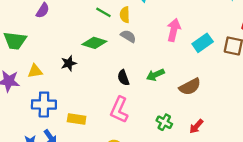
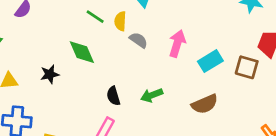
gray semicircle: (128, 36) -> (138, 40), moved
green diamond: (94, 43) -> (82, 52), turned 45
brown semicircle: (190, 87) -> (205, 104), moved

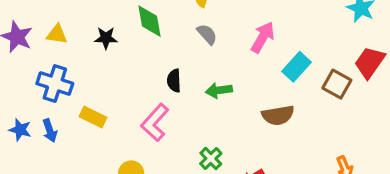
gray semicircle: (138, 40) -> (207, 34), moved
cyan rectangle: (210, 61) -> (296, 67), turned -30

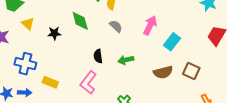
yellow triangle: (57, 34) -> (28, 24), moved, turned 40
brown square: (337, 84) -> (191, 71), moved
blue arrow: (50, 131) -> (25, 93), turned -64

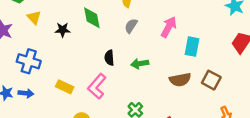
gray semicircle: (116, 26) -> (131, 26), turned -104
cyan rectangle: (172, 42) -> (192, 47), turned -30
yellow rectangle: (50, 82) -> (65, 87), moved

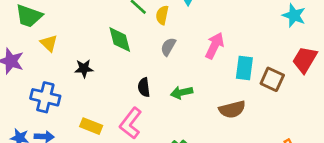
black star: (63, 30) -> (84, 68), moved
brown square: (211, 80) -> (272, 79), moved

